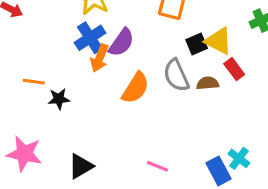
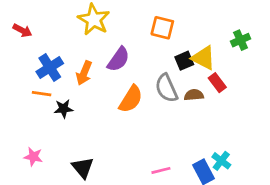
blue cross: (90, 38) -> (50, 68), moved
orange arrow: (99, 58) -> (84, 73), moved
pink star: (24, 154) -> (33, 157), size x0.6
black triangle: (81, 166) -> (83, 168), turned -40
pink line: (157, 166) -> (161, 170), moved, turned -36

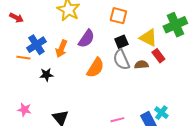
green cross: (241, 40) -> (175, 25), size x1.6
black square: (184, 61) -> (121, 42), moved
orange line: (42, 94) -> (23, 58), moved

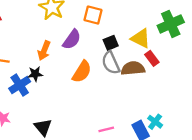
orange square: (118, 16) -> (93, 15), moved
blue cross: (36, 45) -> (20, 85), moved
brown semicircle: (141, 65) -> (133, 68), size x1.5
black star: (46, 75) -> (35, 74), moved

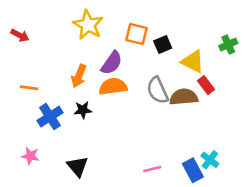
green cross: (171, 24) -> (228, 45), size x0.6
black square: (111, 43) -> (163, 45), moved
orange semicircle: (82, 72) -> (113, 86), moved, turned -130
black star: (35, 74) -> (83, 110), moved

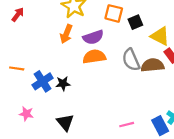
red arrow: (20, 35) -> (18, 15), turned -80
purple semicircle: (112, 63) -> (93, 37), turned 36
orange arrow: (79, 76) -> (66, 34), moved
orange line: (29, 88) -> (17, 68), moved
black star: (83, 110) -> (63, 84), moved

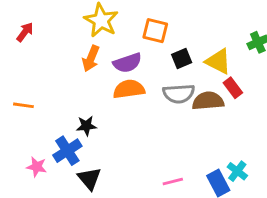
black square: (135, 22) -> (182, 58), moved
gray semicircle: (131, 60) -> (179, 94), turned -70
blue cross: (43, 81) -> (67, 151), moved

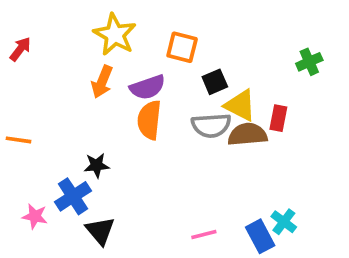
yellow triangle: (218, 61) -> (240, 105), moved
red rectangle: (233, 88) -> (278, 118), turned 48
orange semicircle: (129, 89) -> (149, 120), turned -76

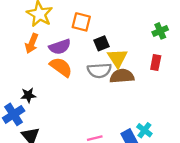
yellow triangle: (240, 105) -> (117, 58), turned 30
red rectangle: (278, 118) -> (156, 63), moved
orange semicircle: (149, 120) -> (61, 67), turned 120

